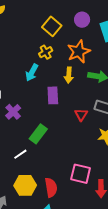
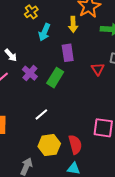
yellow cross: (46, 52) -> (31, 12), moved
yellow arrow: (69, 75) -> (73, 24), moved
green rectangle: (38, 134) -> (55, 78), moved

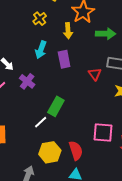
yellow cross: (31, 12) -> (40, 19), moved
cyan arrow: (44, 32) -> (41, 50), moved
green rectangle: (55, 78) -> (56, 106), moved

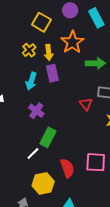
yellow arrow: (68, 31) -> (49, 53), moved
purple rectangle: (64, 59) -> (52, 73), moved
purple cross: (27, 81) -> (36, 111), moved
red semicircle: (76, 151) -> (67, 168), moved

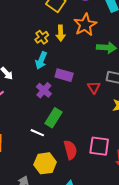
yellow cross: (29, 50) -> (42, 37), moved
purple rectangle: (52, 73) -> (64, 75), moved, turned -66
white line: (33, 154) -> (37, 133), turned 64

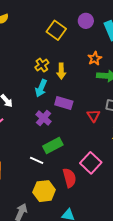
orange star: (85, 25) -> (95, 58), moved, size x0.6
yellow arrow: (61, 33) -> (61, 71), moved
green rectangle: (53, 118) -> (53, 146), turned 30
pink square: (99, 146) -> (91, 163), moved, turned 35

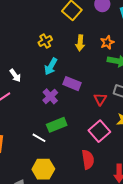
yellow cross: (42, 65) -> (45, 41), moved
yellow arrow: (61, 71) -> (80, 43), moved
pink square: (91, 163) -> (99, 131), moved
red semicircle: (69, 178) -> (88, 160), moved

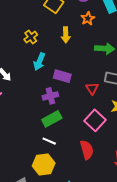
orange star: (107, 42) -> (88, 19), moved
purple cross: (50, 96) -> (50, 96), moved, turned 35
white line: (39, 138) -> (49, 141), moved

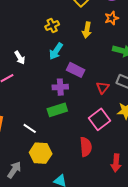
white line: (49, 141) -> (30, 128), moved

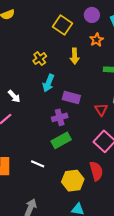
yellow hexagon: (41, 153) -> (73, 181), moved

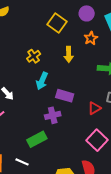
red triangle: (101, 110) -> (94, 108), turned 32
green rectangle: (61, 140) -> (37, 139), moved
white line: (38, 164) -> (22, 162), moved

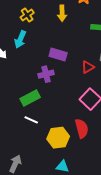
cyan arrow: (42, 81) -> (20, 39), moved
white line: (22, 162) -> (31, 120), moved

